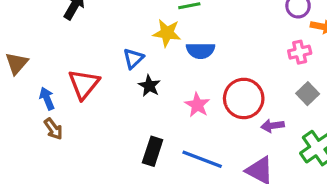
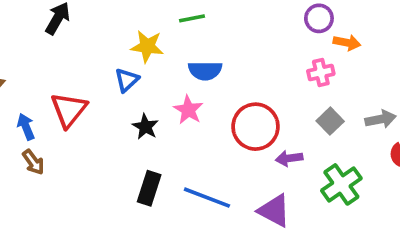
yellow star: (167, 33) -> (147, 46), moved
black star: (149, 86) -> (145, 127), moved
pink star: (197, 105) -> (188, 110), moved

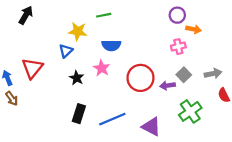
purple arrow: (289, 158) -> (168, 85), moved
blue line: (207, 198) -> (112, 119), turned -44

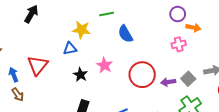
blue semicircle: (111, 45) -> (125, 34), moved, turned 60
blue triangle: (66, 51) -> (70, 49), turned 32
gray square: (184, 75) -> (188, 79), moved

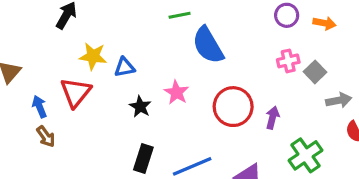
orange arrow: (193, 28) -> (324, 23), moved
yellow star: (81, 30) -> (93, 56), moved
blue semicircle: (125, 34) -> (208, 45), size x1.4
gray square: (188, 79) -> (315, 72), moved
purple arrow: (168, 82) -> (272, 118), turned 112

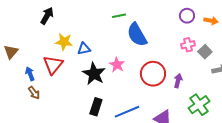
black star: (140, 107) -> (94, 74), size x1.6

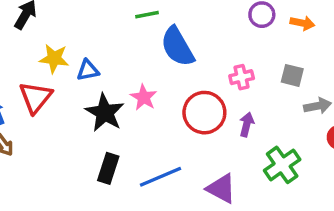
pink cross: (188, 45) -> (242, 77), moved
gray square: (205, 52) -> (292, 75), turned -32

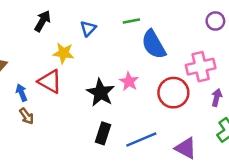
blue triangle: (88, 70) -> (88, 28), moved, turned -35
pink cross: (242, 77) -> (201, 67), size x1.6
red triangle: (36, 97) -> (50, 82), turned -40
purple arrow: (247, 124) -> (217, 98), moved

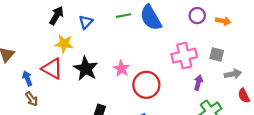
black arrow: (42, 21) -> (57, 16), moved
blue semicircle: (154, 44) -> (151, 18), moved
black star: (101, 93) -> (86, 69), moved
red circle: (173, 93) -> (146, 85), moved

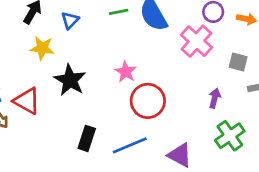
pink cross: (184, 56) -> (196, 41), moved, turned -35
red triangle: (52, 69) -> (27, 101), moved
pink star: (121, 69) -> (126, 72), moved

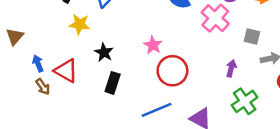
black star: (70, 80) -> (104, 52), size x0.7
black rectangle: (87, 138) -> (113, 83), moved

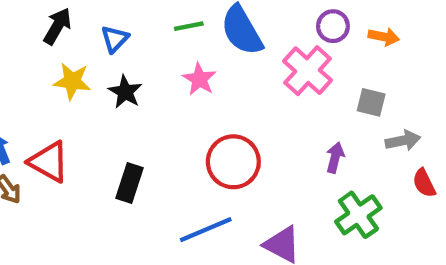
pink star: (153, 45) -> (199, 79), moved
black star: (104, 52) -> (125, 92), moved

